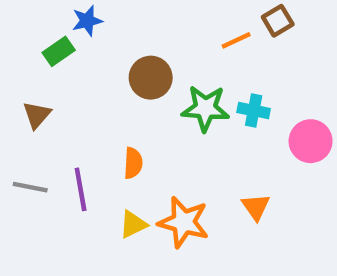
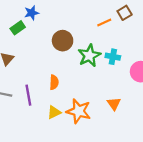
green star: (205, 108) -> (89, 56), turned -30

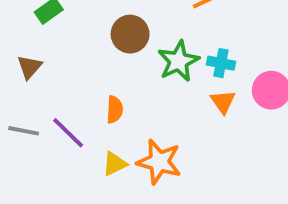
purple line: (28, 95) -> (68, 133), turned -36
orange triangle: (114, 104) -> (223, 102), moved

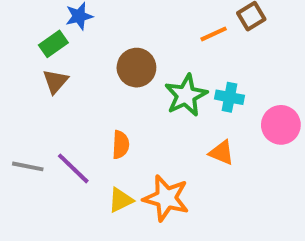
brown triangle: (29, 67) -> (55, 81), moved
orange triangle: (223, 102) -> (222, 153), moved, turned -32

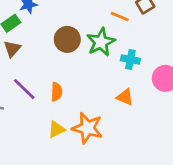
orange line: (214, 34) -> (120, 17), turned 48
green star: (186, 95) -> (101, 42), moved
purple line: (73, 168) -> (24, 89), moved

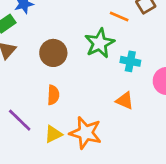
brown circle: (67, 39) -> (53, 53), moved
purple line: (24, 89) -> (20, 120), moved

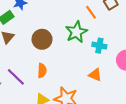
orange line: (119, 17) -> (91, 12), turned 32
purple line: (20, 120) -> (16, 77), moved

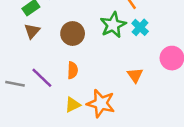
cyan cross: (99, 46) -> (140, 27), moved, turned 32
orange triangle: (95, 75) -> (135, 75), turned 32

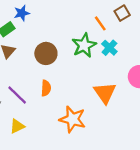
orange triangle: (135, 75) -> (105, 93), size x1.5
yellow triangle: (73, 105) -> (17, 126), moved

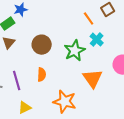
green star: (84, 45) -> (75, 51), moved
purple line: (17, 95) -> (17, 81), turned 30
yellow triangle: (17, 126) -> (25, 108), moved

